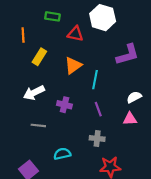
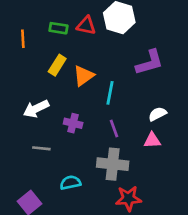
green rectangle: (52, 16) -> (59, 28), moved
red triangle: (75, 34) -> (86, 26), moved
yellow rectangle: (39, 57) -> (57, 65), moved
gray cross: (97, 138) -> (113, 164), size x1.6

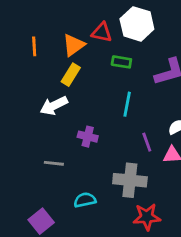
green rectangle: (59, 28) -> (121, 62), moved
orange triangle: (84, 76) -> (74, 45), moved
white arrow: (36, 109) -> (54, 106), moved
purple line: (114, 128) -> (147, 142), moved

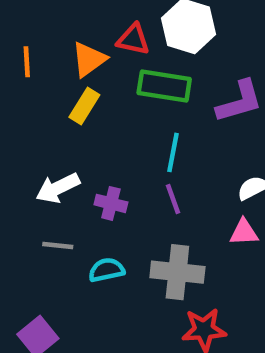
green rectangle: (121, 62) -> (164, 86), size x1.6
white arrow: (54, 106) -> (58, 188), moved
purple line: (147, 142) -> (173, 199), moved
cyan semicircle: (85, 200) -> (107, 270), moved

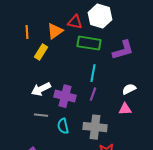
yellow rectangle: (84, 106) -> (41, 52), moved
purple line: (173, 199) -> (93, 94), turned 40
purple cross: (111, 203) -> (65, 96), size x1.5
cyan semicircle: (107, 270) -> (63, 126), turned -91

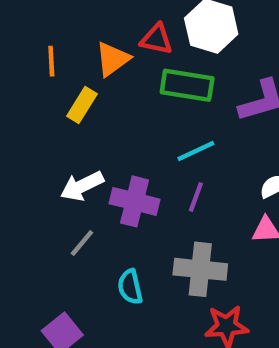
cyan line: (93, 73) -> (196, 151), turned 54
gray line: (41, 115) -> (82, 243), turned -56
cyan semicircle: (63, 126) -> (130, 287), moved

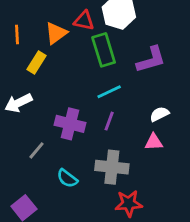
green rectangle: (187, 85) -> (104, 50), turned 64
white arrow: (82, 186) -> (18, 103), moved
cyan semicircle: (130, 287) -> (67, 178), turned -40

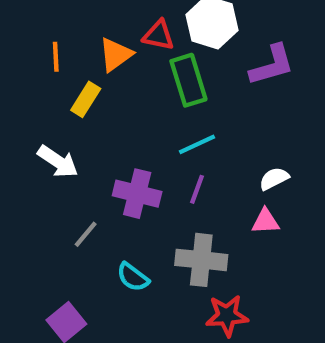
purple L-shape: (151, 60) -> (272, 65), moved
white arrow: (18, 103) -> (58, 162), turned -120

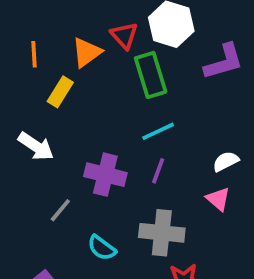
red triangle: (158, 35) -> (124, 35), turned 36
pink triangle: (265, 221) -> (218, 199), turned 44

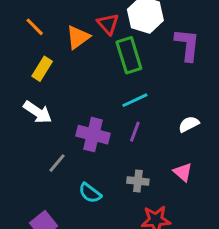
orange line: (34, 54) -> (35, 27), moved, turned -42
purple L-shape: (224, 62) -> (187, 45), turned -68
yellow rectangle: (60, 92) -> (42, 69), moved
pink triangle: (218, 199) -> (183, 172), moved
gray cross: (162, 233) -> (138, 181), size x0.6

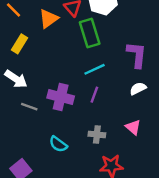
purple L-shape: (187, 45) -> (137, 55), moved
gray line: (57, 163) -> (29, 107), moved, turned 70

